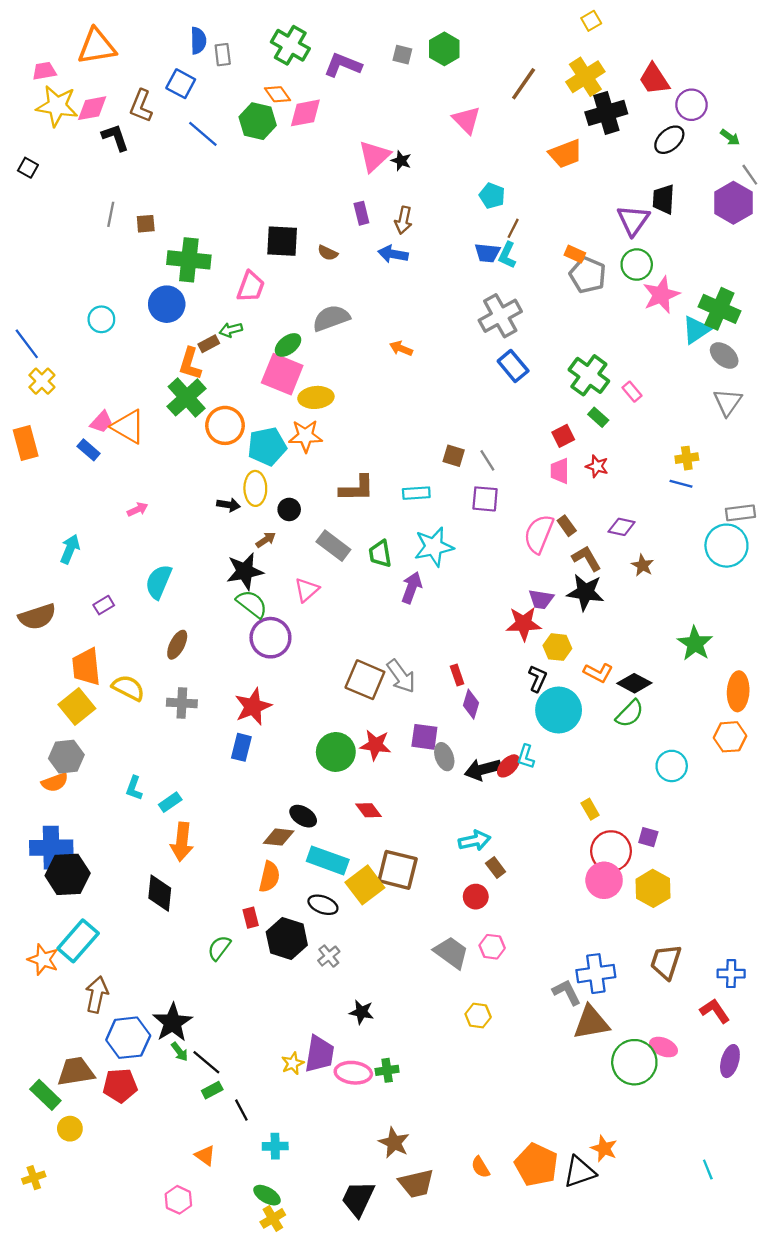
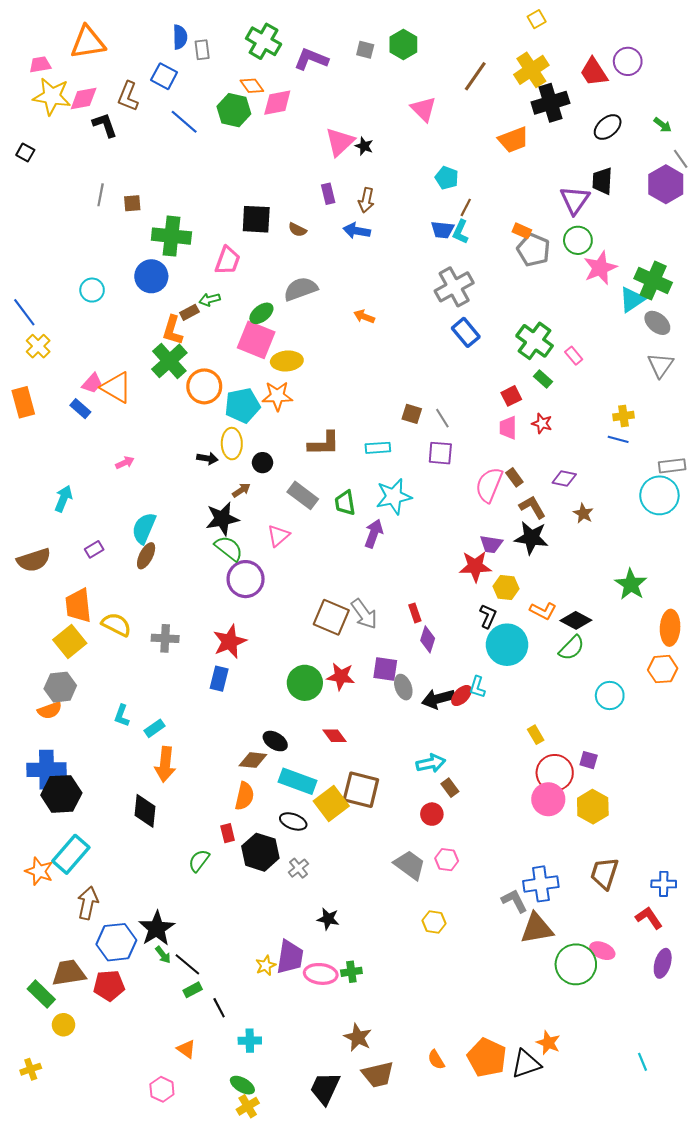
purple circle: (691, 105) -> (628, 61), moved
brown ellipse: (177, 645) -> (146, 556), moved

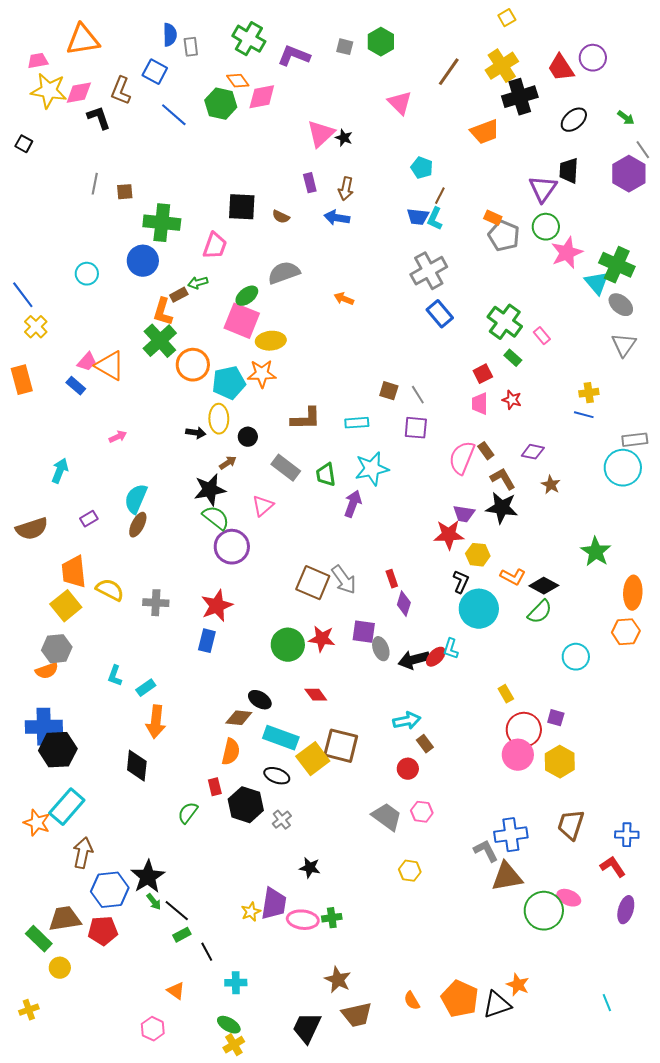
cyan triangle: (632, 300) -> (597, 283), turned -36

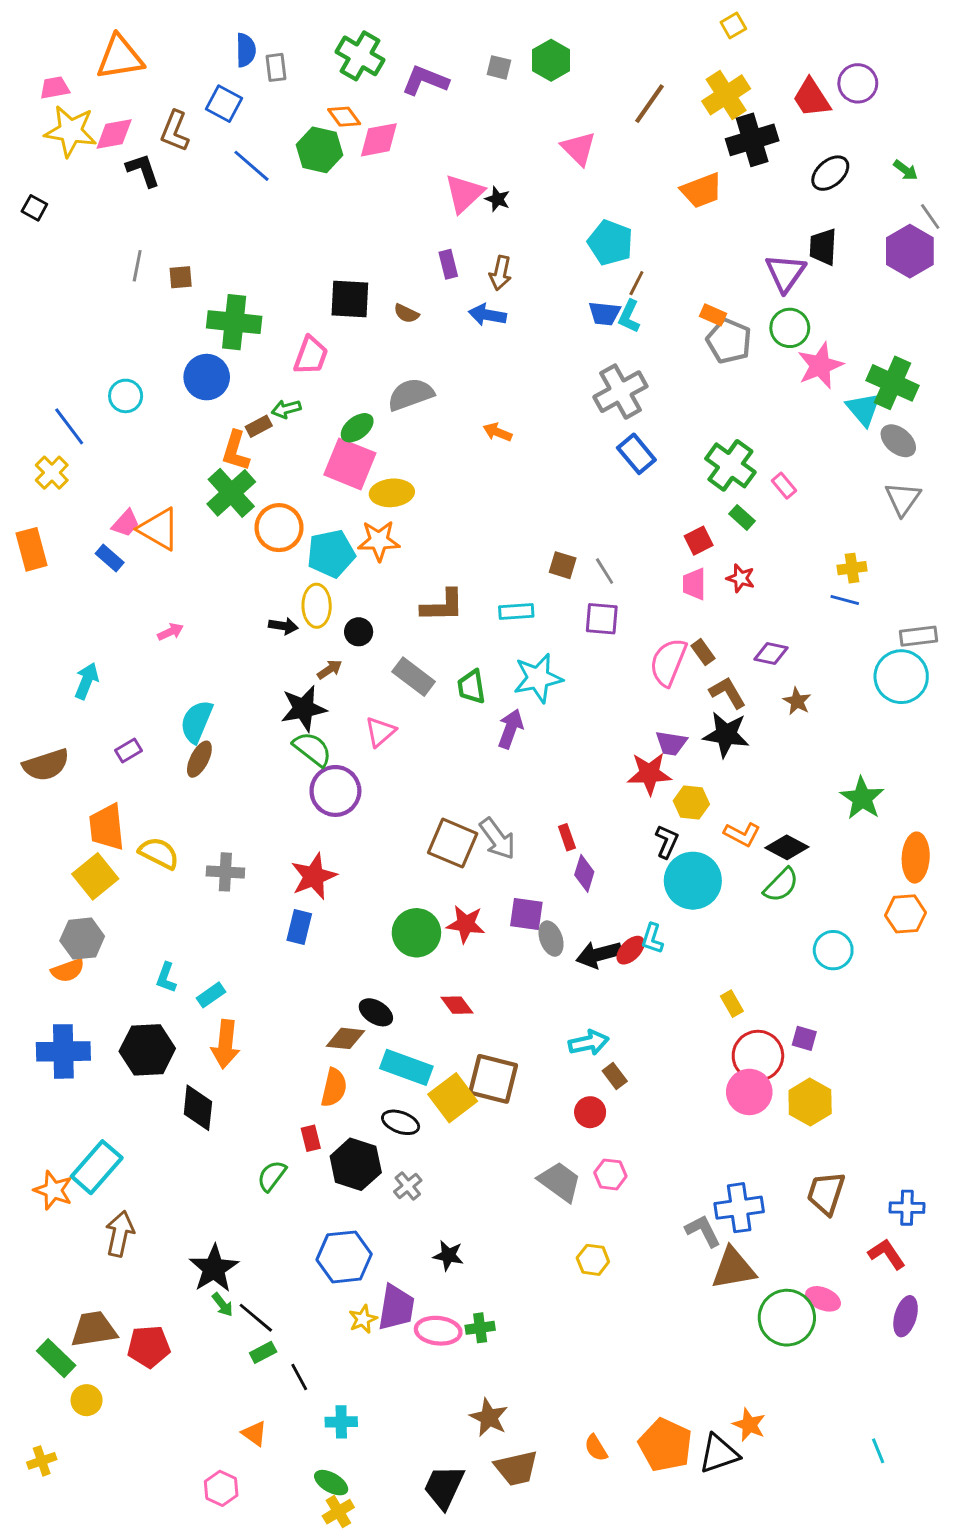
cyan pentagon: (422, 168) -> (610, 243), size x1.4
blue line: (23, 295) -> (69, 426), moved
black hexagon: (58, 750) -> (147, 1050), moved
blue hexagon: (110, 890) -> (344, 1257), moved

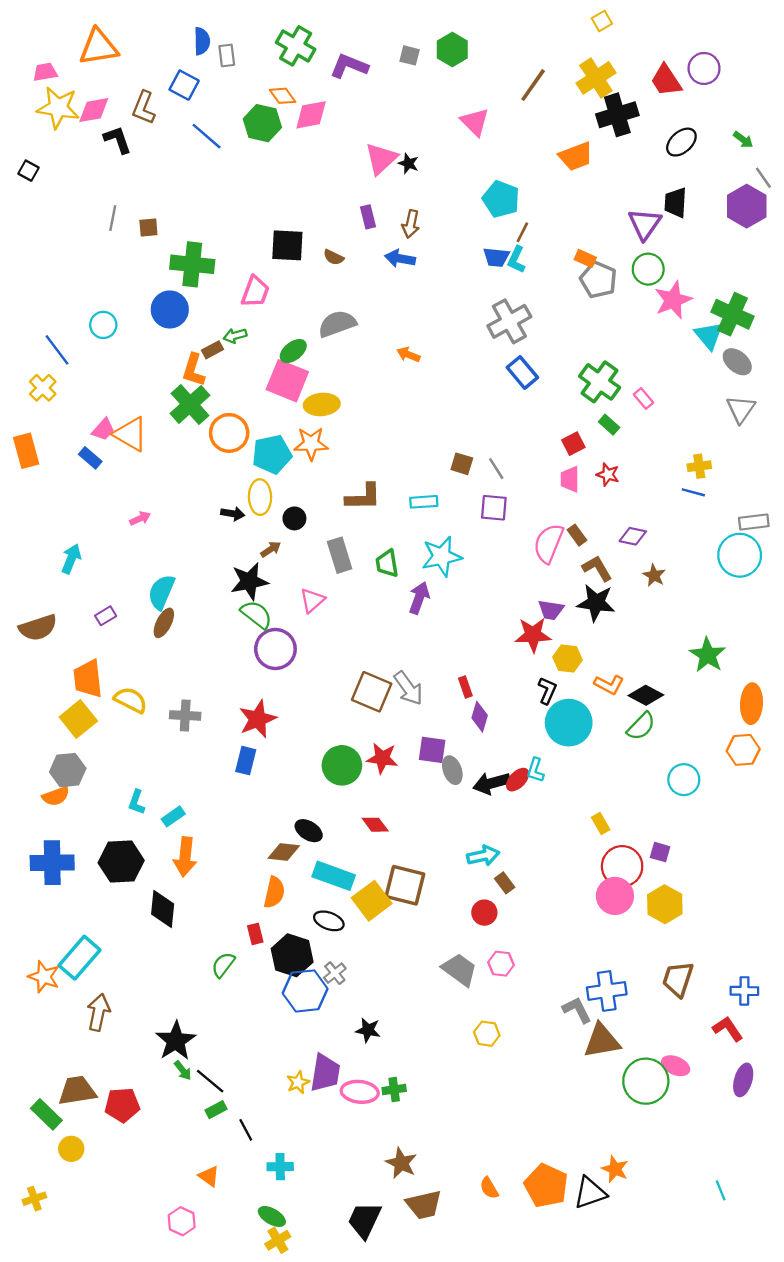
gray rectangle: (414, 677) -> (340, 555), turned 36
blue hexagon: (344, 1257) -> (305, 991), moved

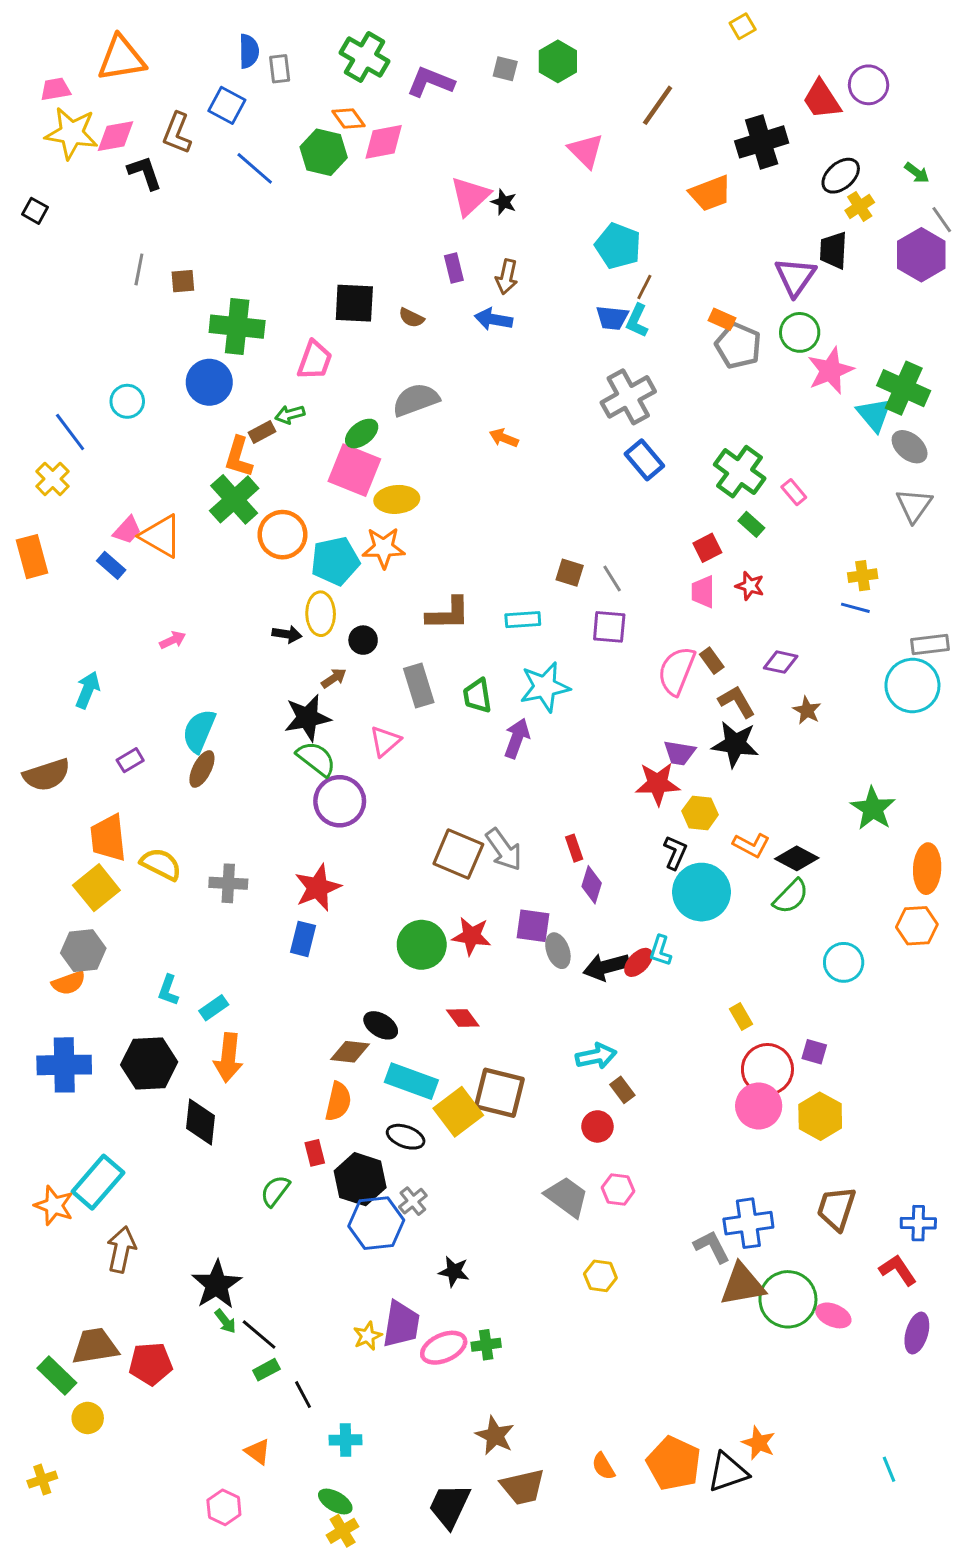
yellow cross: (596, 78) -> (860, 206), moved, size x0.6
green circle: (646, 1081) -> (788, 1299), moved
pink ellipse: (360, 1092) -> (444, 1348), turned -30

